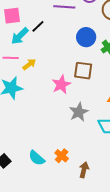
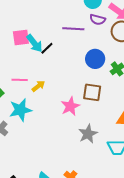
cyan arrow: (20, 36) -> (34, 43), moved, turned -84

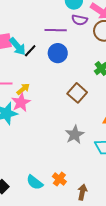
blue circle: (95, 59) -> (58, 53), moved
brown square: (92, 92) -> (77, 93), turned 36
pink star: (70, 106) -> (21, 102), moved

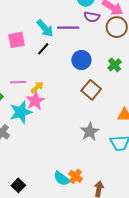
cyan arrow: (17, 46) -> (45, 28), moved
blue circle: (58, 53) -> (81, 60), moved
cyan semicircle: (35, 182) -> (62, 179), moved

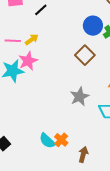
blue circle: (81, 60) -> (93, 26), moved
yellow arrow: (37, 87) -> (32, 40), moved

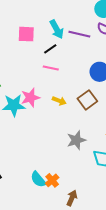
yellow arrow: (32, 40) -> (59, 101), moved, turned 48
pink line: (13, 41) -> (51, 68), moved

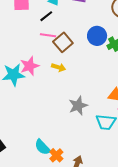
brown square: (87, 100) -> (63, 42), moved
orange cross: (52, 180) -> (56, 155), moved

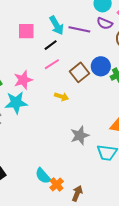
pink line: (48, 35) -> (52, 64), turned -42
brown square: (63, 42) -> (80, 72), moved
pink star: (30, 66) -> (23, 80), moved

